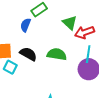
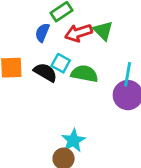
red arrow: (85, 32) -> (78, 33), moved
cyan square: (10, 67) -> (61, 63), moved

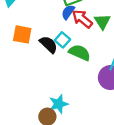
blue semicircle: (42, 33) -> (68, 12), moved
red arrow: (78, 33) -> (82, 19), turned 45

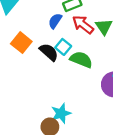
blue semicircle: (68, 12) -> (55, 21), moved
orange square: (22, 34) -> (21, 43), turned 30

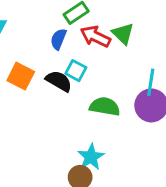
green semicircle: (81, 59) -> (105, 107), moved

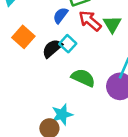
black semicircle: (59, 81) -> (52, 48), turned -85

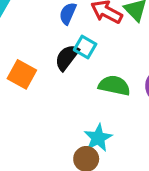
orange square: (23, 37) -> (22, 74), moved

